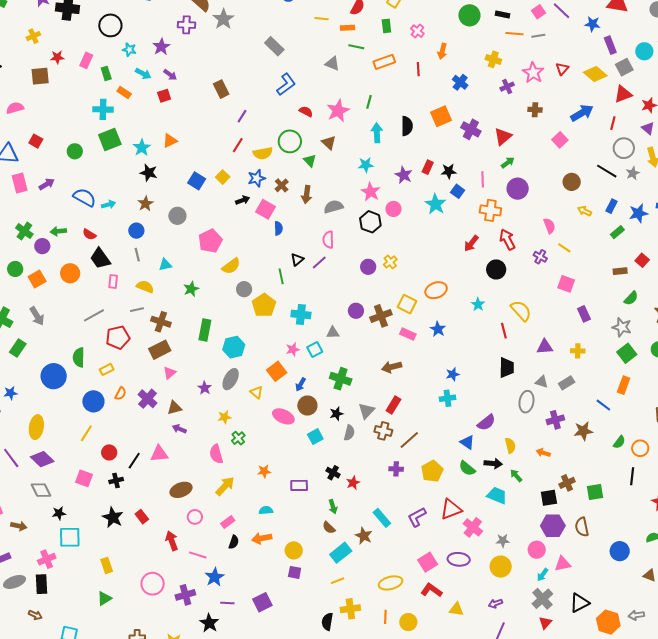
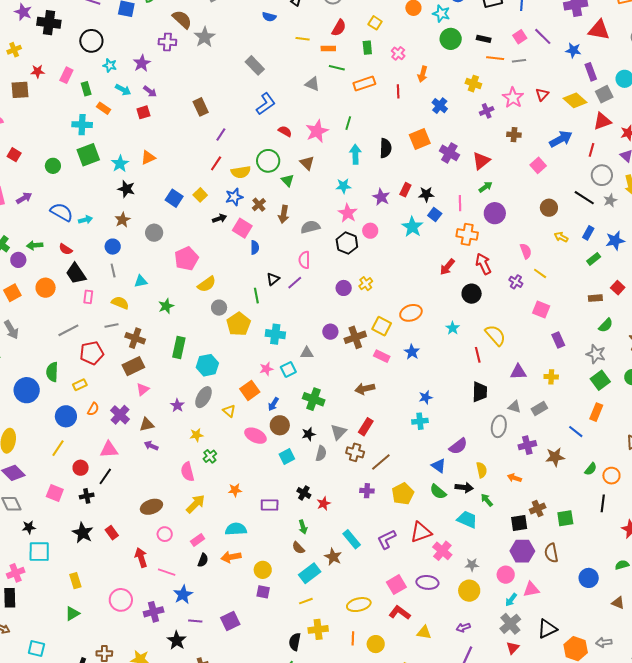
pink triangle: (159, 454) -> (109, 450), moved
cyan semicircle: (266, 510) -> (236, 529), size x1.5

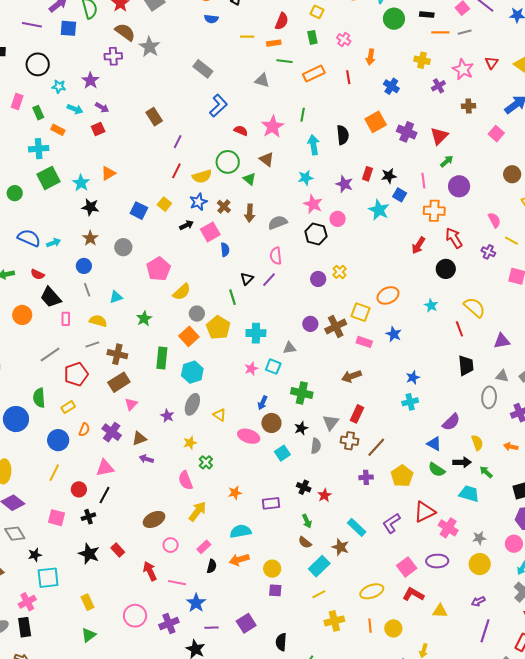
pink square: (242, 228) -> (210, 232), turned 36
cyan square: (288, 369) -> (273, 367), turned -35
orange square: (250, 390) -> (189, 336), moved
black semicircle: (295, 642) -> (281, 642), moved

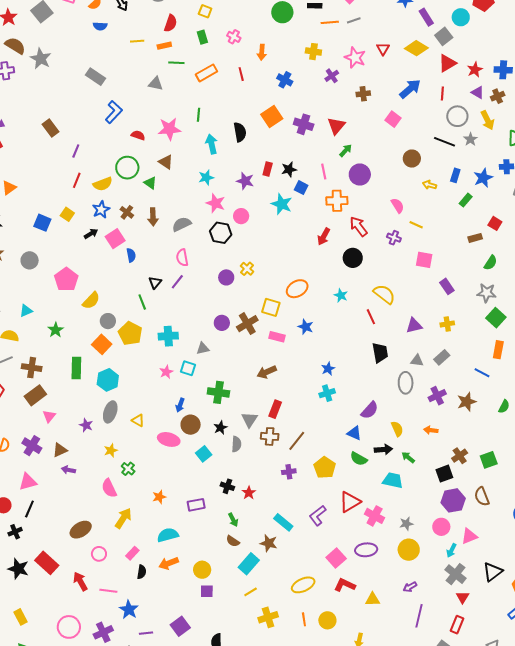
pink star: (273, 127) -> (169, 129), turned 30
red rectangle: (118, 550) -> (47, 563), size x1.6

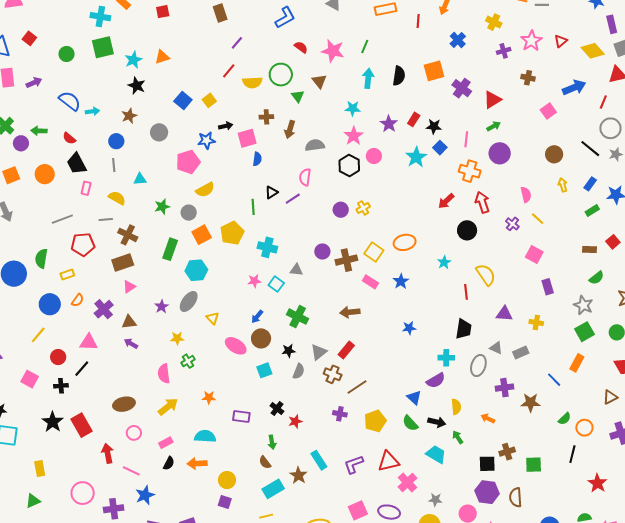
yellow arrow: (430, 185) -> (563, 185), turned 40
blue star: (101, 210) -> (206, 140), moved
brown cross: (127, 212) -> (266, 117), turned 32
gray circle: (108, 321) -> (189, 213), moved
cyan cross: (327, 393) -> (446, 358), moved

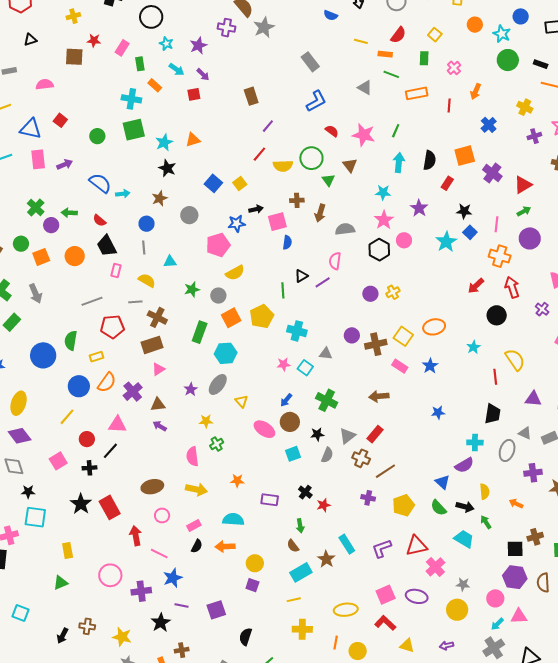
red rectangle: (414, 119) -> (447, 183), moved
orange semicircle: (78, 300) -> (107, 382), size x1.5
pink square: (30, 379) -> (58, 461), turned 30
yellow arrow: (168, 407) -> (196, 489), turned 50

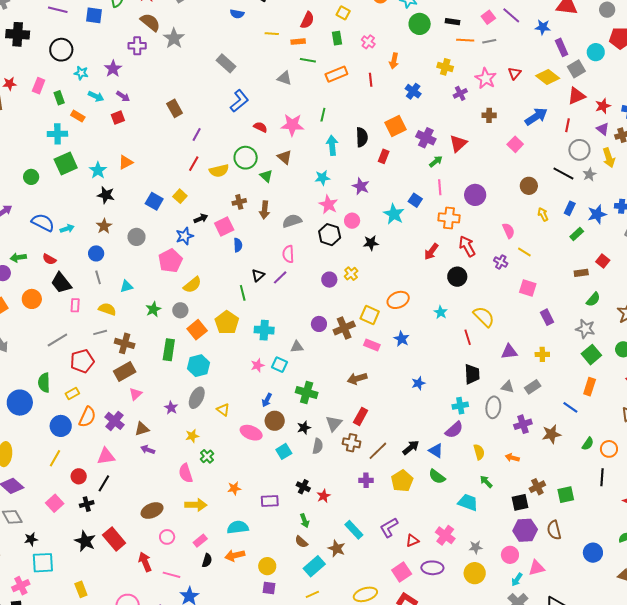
black star: (464, 211) -> (371, 243), moved
green arrow: (524, 211) -> (436, 161), moved
black arrow: (465, 507) -> (411, 448), moved, turned -42
red triangle: (416, 546) -> (412, 541), moved, size x0.6

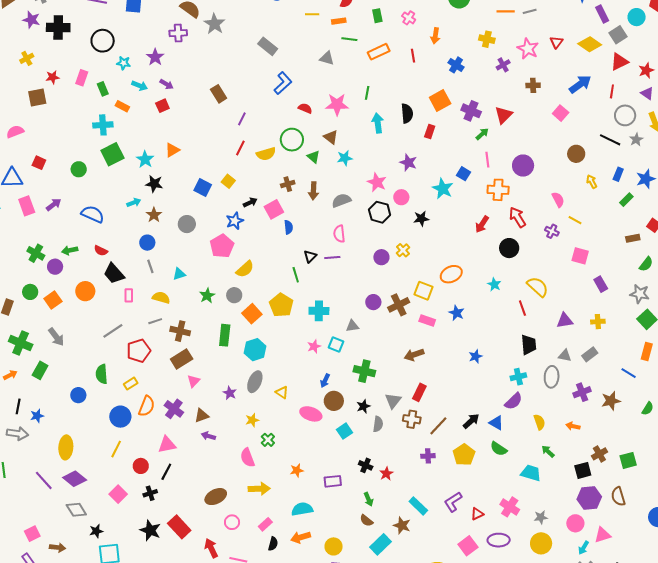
cyan star: (322, 178) -> (345, 158), moved
cyan arrow: (67, 229) -> (134, 203), moved
purple line: (280, 277) -> (332, 257), turned 42
blue circle: (20, 403) -> (78, 395), size x0.6

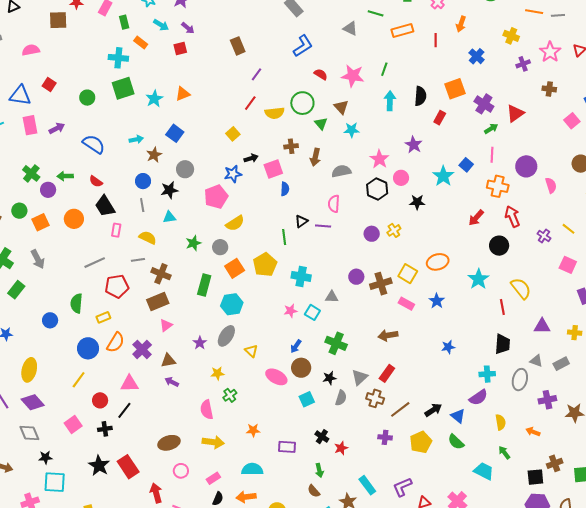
black star: (154, 184) -> (169, 190), moved, turned -30
blue square: (203, 188) -> (175, 133), moved
pink semicircle: (558, 200) -> (551, 185), moved
cyan star: (494, 284) -> (478, 279), size x1.5

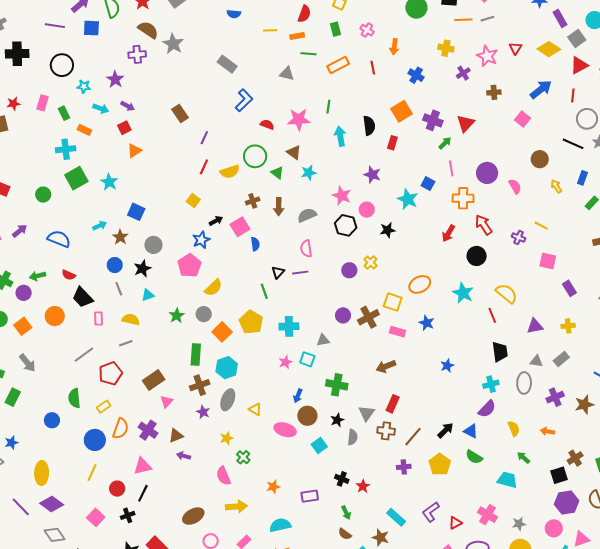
orange triangle: (183, 94) -> (134, 151), moved
brown cross: (161, 274) -> (200, 385), moved, turned -30

